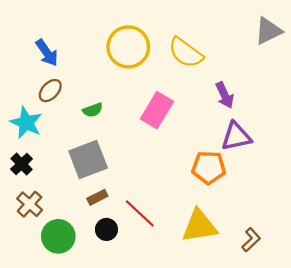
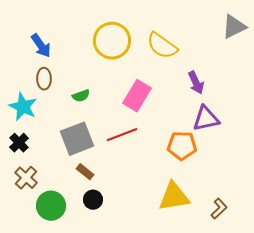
brown ellipse: (50, 91) -> (44, 79), turned -45
brown rectangle: (97, 197) -> (85, 172), turned 66
red line: (140, 213) -> (122, 135), moved, turned -64

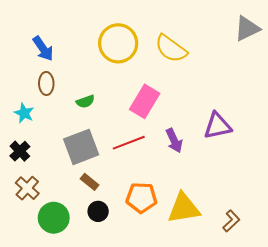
purple arrow: (196, 83) -> (174, 141), moved
cyan star: (23, 107) -> (24, 113), size x0.7
orange pentagon: (182, 146) -> (141, 198), moved

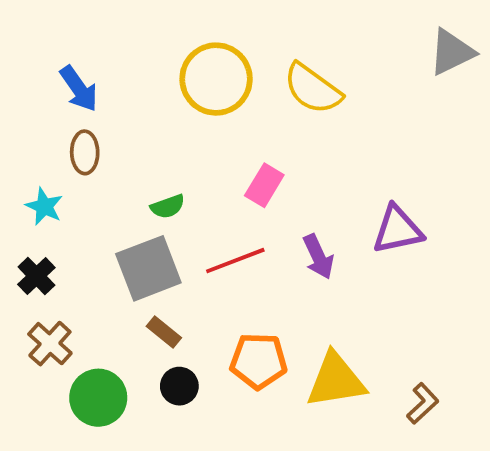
green semicircle: (85, 101) -> (168, 206), moved
pink rectangle: (145, 101) -> (264, 185), size x0.7

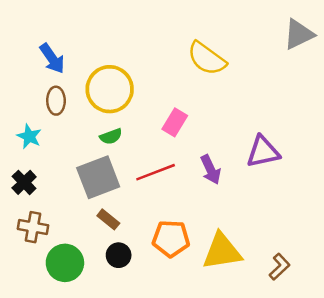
yellow circle: (216, 79) -> (110, 89), moved
brown cross: (50, 344) -> (33, 227), turned -32

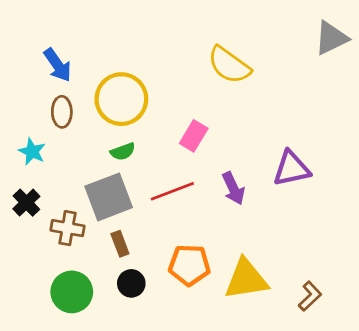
brown rectangle: (108, 219) -> (120, 244), turned 30
brown cross: (33, 227) -> (67, 228), moved

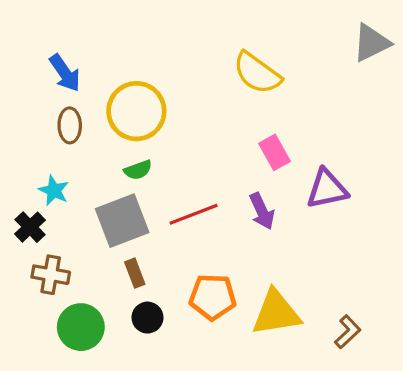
pink rectangle: (194, 136) -> (275, 152), moved, turned -60
cyan star: (32, 152) -> (54, 191), moved
brown cross: (67, 228) -> (51, 275), moved

